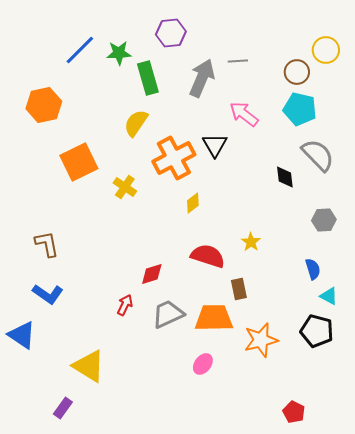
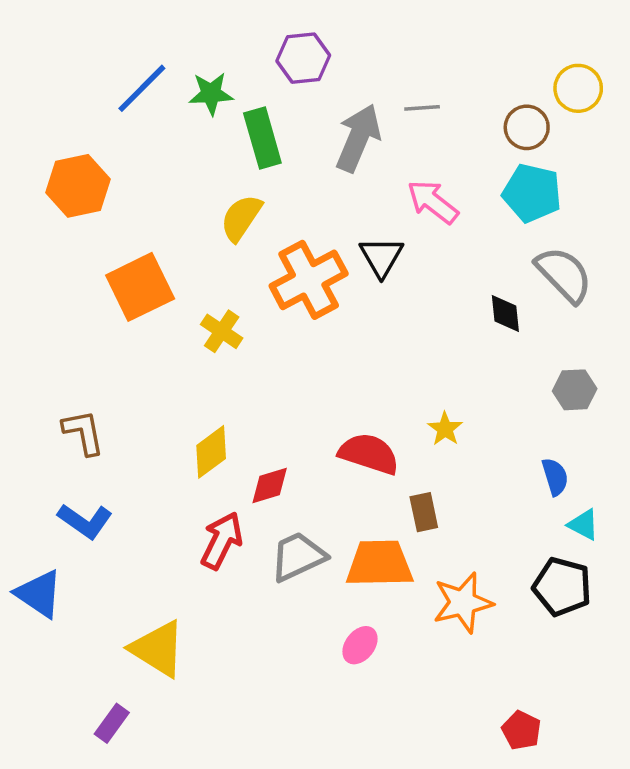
yellow diamond: (193, 203) -> (211, 452), moved, size x1.4
red arrow: (125, 305) -> (222, 541), size x1.5

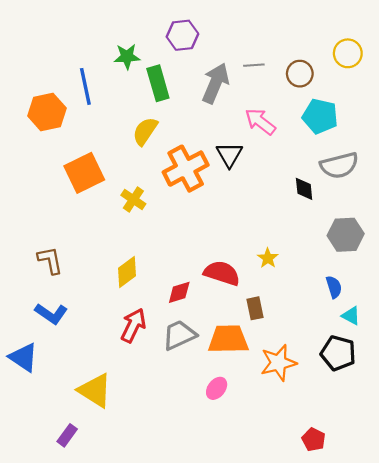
blue line: (142, 88) -> (85, 86), moved, turned -57
brown circle: (527, 127) -> (300, 74), moved
gray semicircle: (564, 275) -> (339, 165), turned 120
gray hexagon: (575, 390) -> (346, 235), size x1.4
red diamond: (270, 486) -> (179, 292), moved

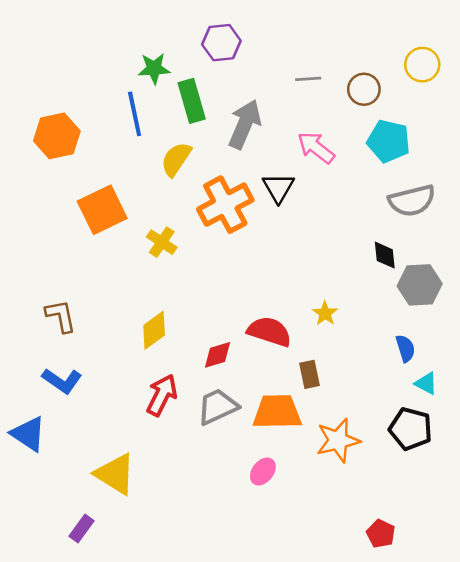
gray arrow: (215, 83) -> (245, 124), moved
blue line: (85, 86) -> (135, 114), moved
black diamond: (304, 189) -> (385, 255), moved

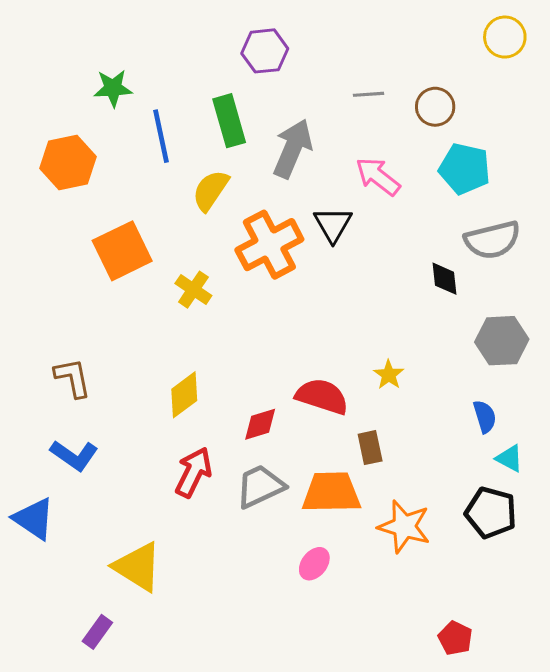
yellow circle: (422, 65) -> (505, 37), moved
green star: (154, 69) -> (113, 88), moved
black diamond: (385, 255) -> (444, 279), moved
orange star: (338, 440) -> (404, 527), turned 30

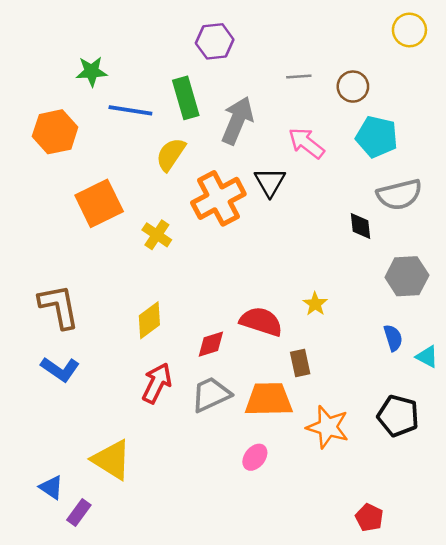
blue line: (161, 136) -> (130, 110), turned -69
brown L-shape: (73, 378) -> (59, 306), size x1.4
cyan triangle: (509, 458) -> (427, 357), moved
blue triangle: (34, 519) -> (51, 487), moved, size x0.7

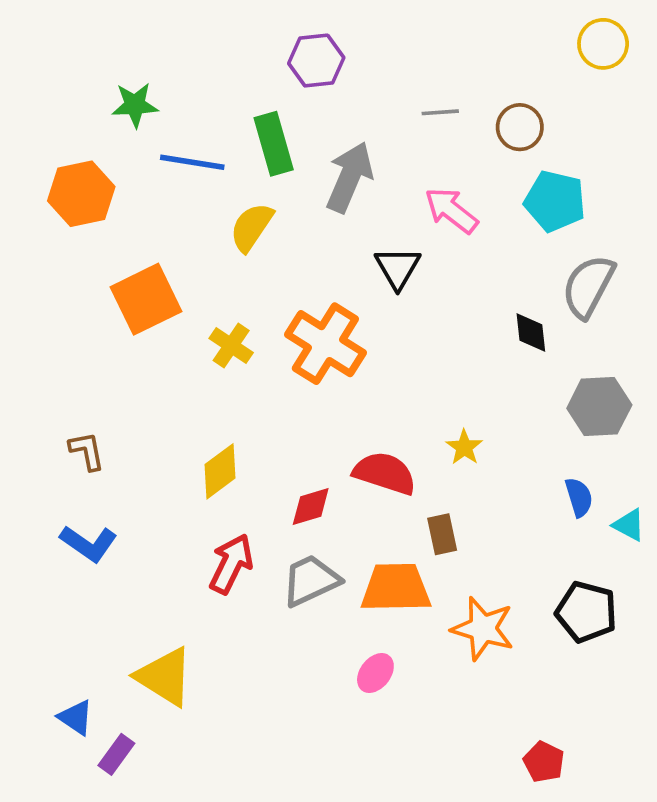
gray semicircle: (399, 195) -> (588, 286), turned 132
orange cross: (218, 198) -> (325, 344), moved, turned -30
brown L-shape: (59, 306) -> (87, 451), size x0.6

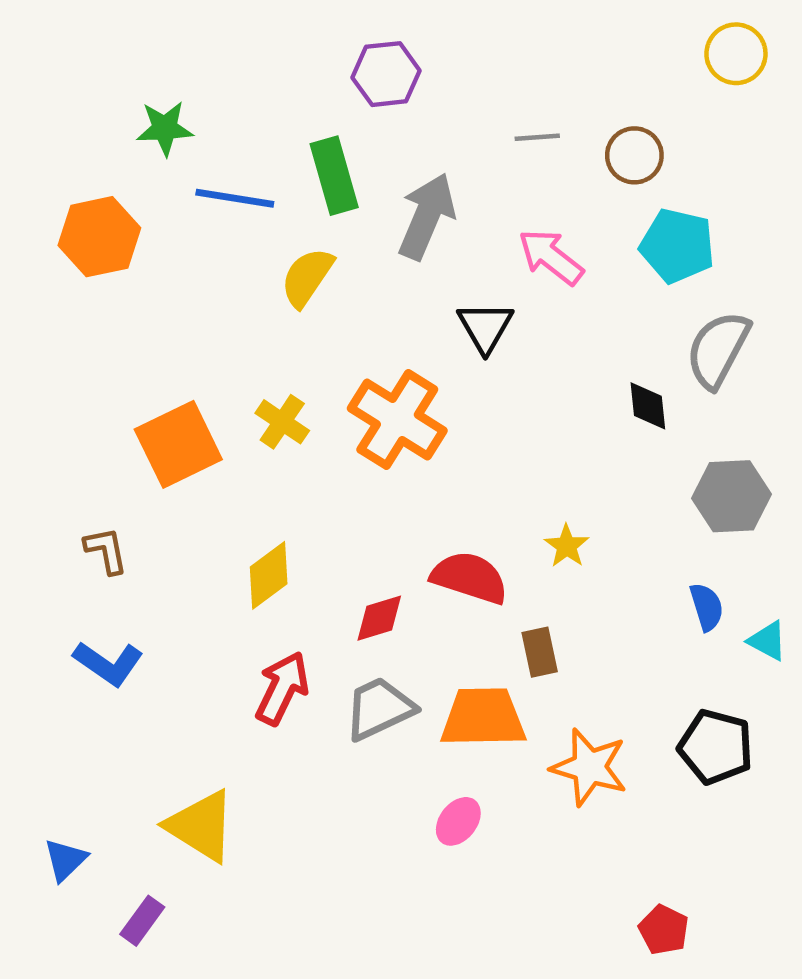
orange square: (146, 299) -> (178, 444), moved
blue triangle: (76, 717) -> (65, 860), moved, turned 42

